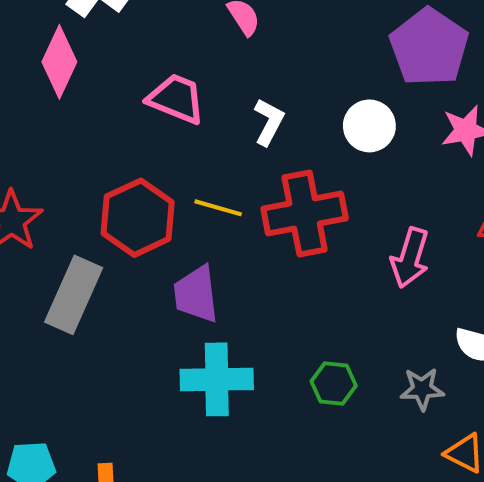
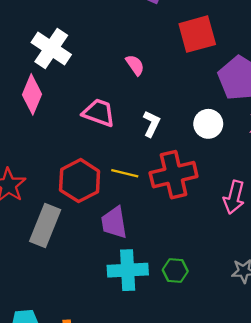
green hexagon: (334, 384) -> (175, 271), moved

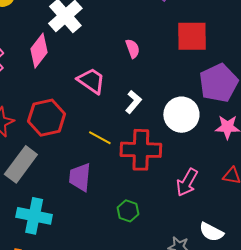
white circle: (208, 124) -> (181, 115), size x1.4
red hexagon: (80, 181) -> (47, 118), moved
cyan cross: (128, 270) -> (34, 216), moved
green hexagon: (175, 271) -> (128, 211), moved

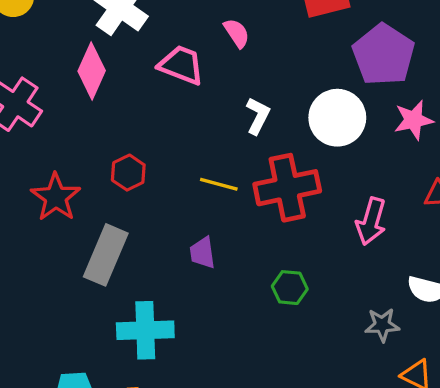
pink trapezoid: (91, 81) -> (181, 65), moved
red hexagon: (47, 118) -> (128, 173), size x0.6
purple trapezoid: (80, 177) -> (202, 253), size x0.7

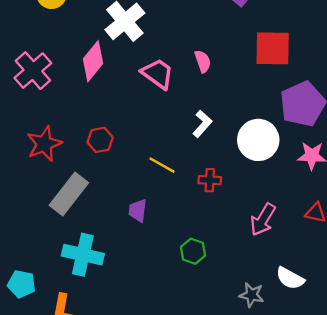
red cross: (287, 188) -> (210, 180), size x0.5

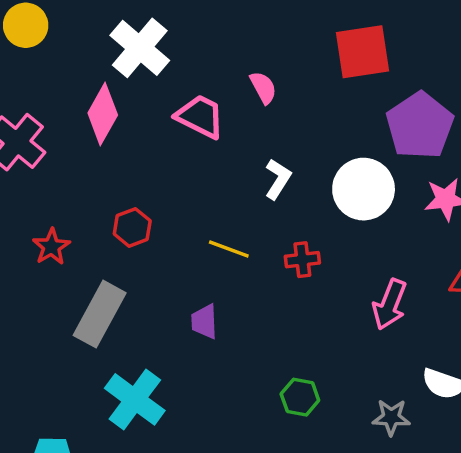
red star: (44, 144) -> (51, 247), size x0.7
green hexagon: (193, 251) -> (300, 397), moved
cyan cross: (83, 255) -> (135, 399), turned 33

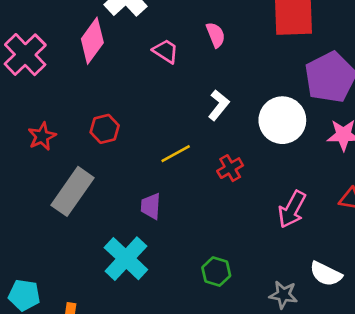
pink trapezoid: (200, 116) -> (166, 51), size x0.7
yellow line: (229, 249) -> (176, 154), turned -56
red cross: (302, 260) -> (230, 168), turned -30
cyan cross: (135, 399) -> (126, 259), moved

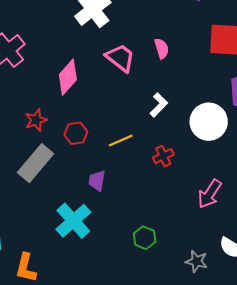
pink diamond: (92, 41) -> (68, 77), moved
pink trapezoid: (166, 51) -> (120, 58), size x1.4
red hexagon: (105, 129) -> (76, 133), moved
red star: (42, 136) -> (36, 120), moved

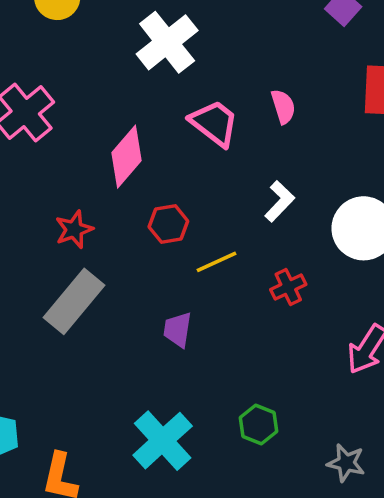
red hexagon: (76, 133) -> (168, 224), moved
cyan cross: (73, 221) -> (163, 441), moved

